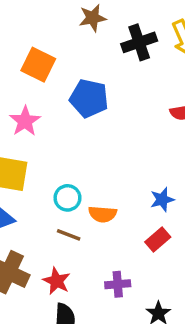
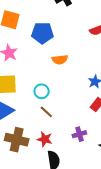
orange semicircle: (103, 214) -> (60, 60), moved
brown line: (69, 235) -> (46, 112), turned 32

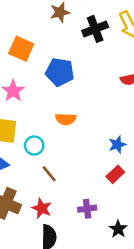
orange semicircle: (60, 60) -> (66, 119), moved
cyan circle: (42, 91) -> (34, 146), moved

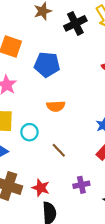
brown line: (49, 174) -> (59, 150), moved

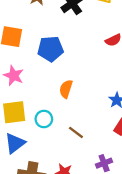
orange semicircle: (56, 106) -> (66, 89), turned 120

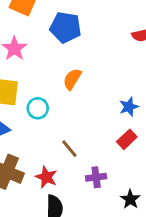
brown line: (76, 132) -> (69, 149), moved

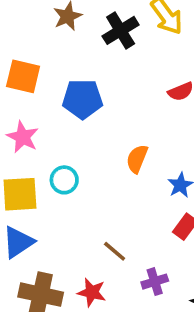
orange semicircle: (72, 79) -> (137, 159), moved
cyan circle: (38, 108) -> (64, 180), moved

